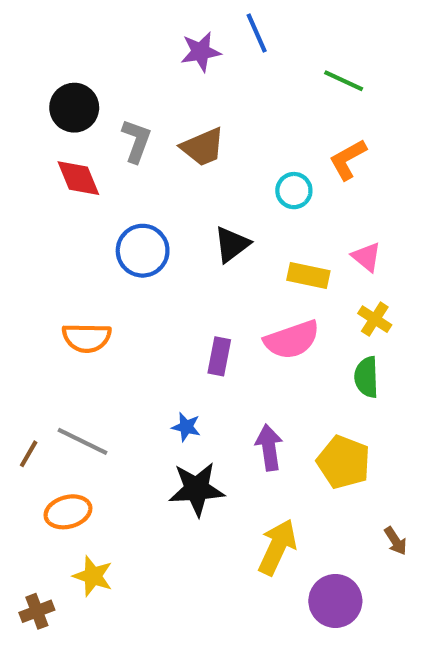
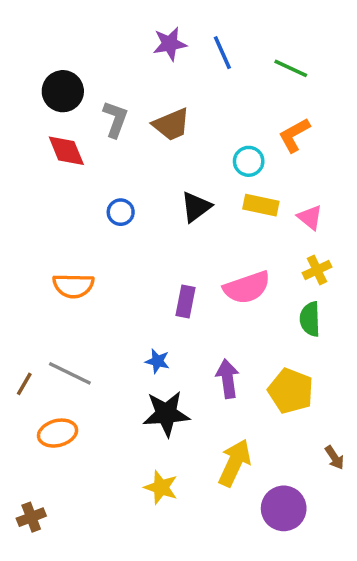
blue line: (257, 33) -> (222, 53), moved
blue circle: (143, 251) -> (121, 212), size x0.6
yellow rectangle: (308, 276) -> (261, 205), moved
yellow cross: (375, 319) -> (317, 270), turned 32
yellow star: (93, 576) -> (161, 487), moved

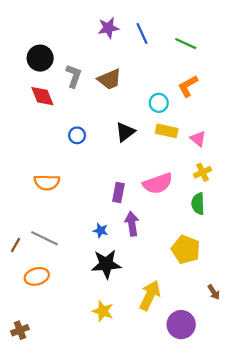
purple arrow: (228, 379) -> (132, 224), moved

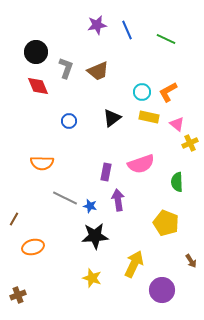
orange L-shape: (188, 86) -> (168, 92), moved
yellow cross: (202, 172) -> (190, 143), moved
gray line: (45, 238) -> (65, 198), moved

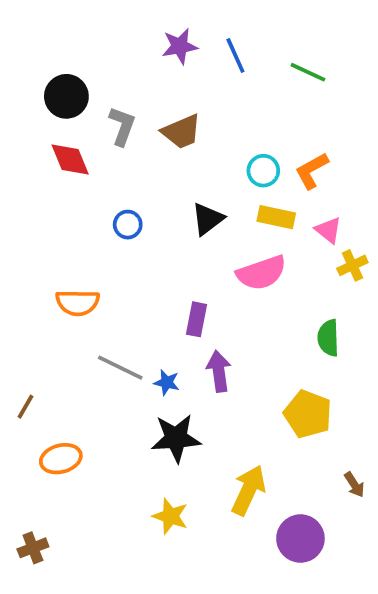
pink semicircle: (141, 164) -> (261, 273), moved

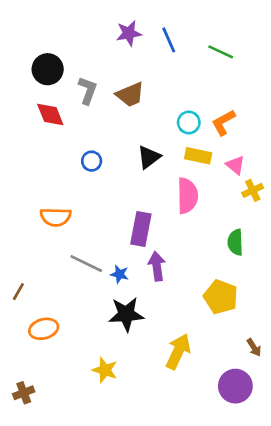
pink semicircle: (261, 273) -> (187, 196), turned -72
purple rectangle: (196, 319) -> (141, 229), size x1.4
yellow star: (170, 516) -> (105, 370), moved
purple circle: (300, 539) -> (235, 386), moved

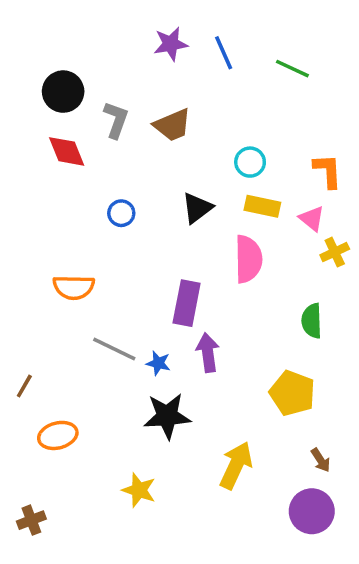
orange L-shape: (223, 122) -> (328, 171), moved, turned 116
brown arrow: (254, 347) -> (321, 460), moved

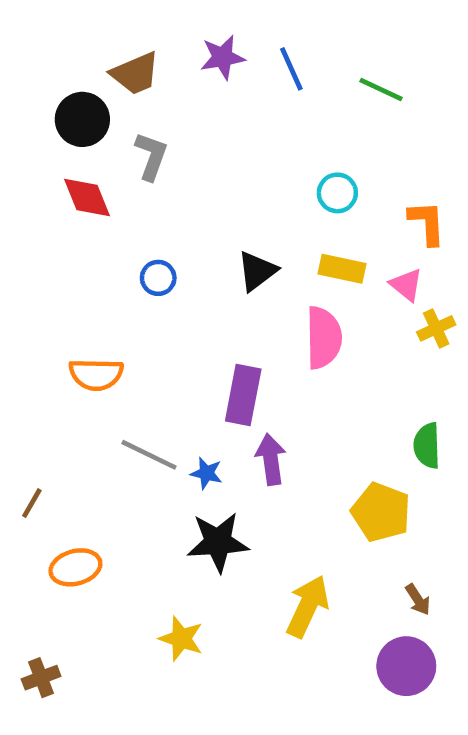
brown trapezoid: (172, 125) -> (135, 73), moved
cyan circle: (250, 162) -> (337, 193), moved
green semicircle: (312, 321) -> (427, 446), moved

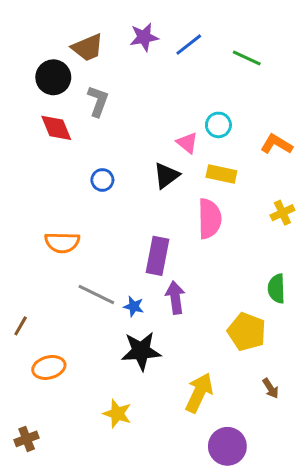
blue line: (291, 69) -> (189, 45), turned 76
orange L-shape: (427, 223) -> (276, 144), turned -56
pink triangle: (406, 285) -> (187, 143), moved
purple circle: (406, 666) -> (227, 446), moved

